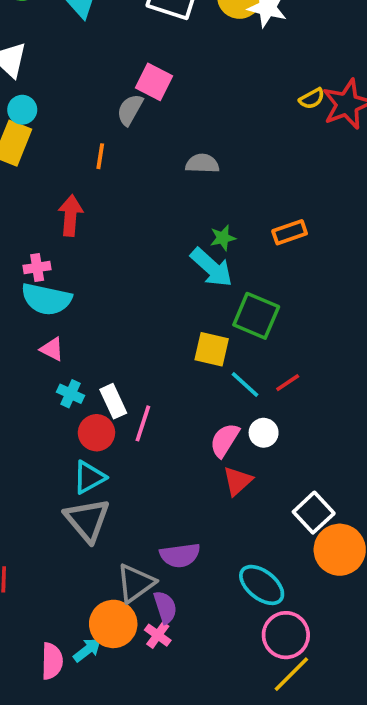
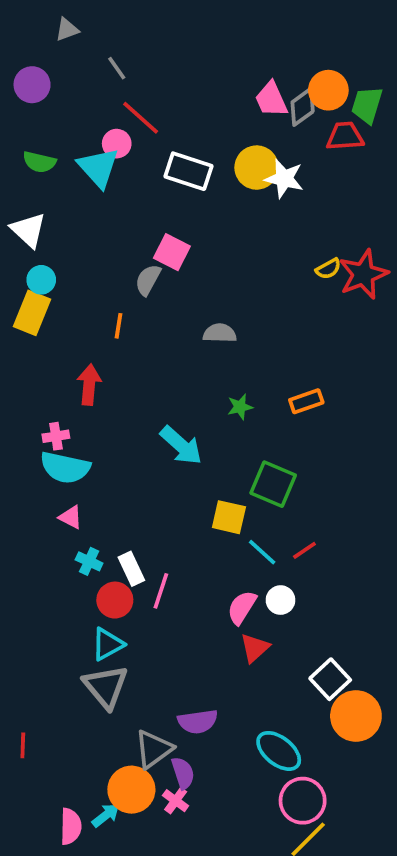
cyan arrow: (212, 268) -> (181, 445), moved

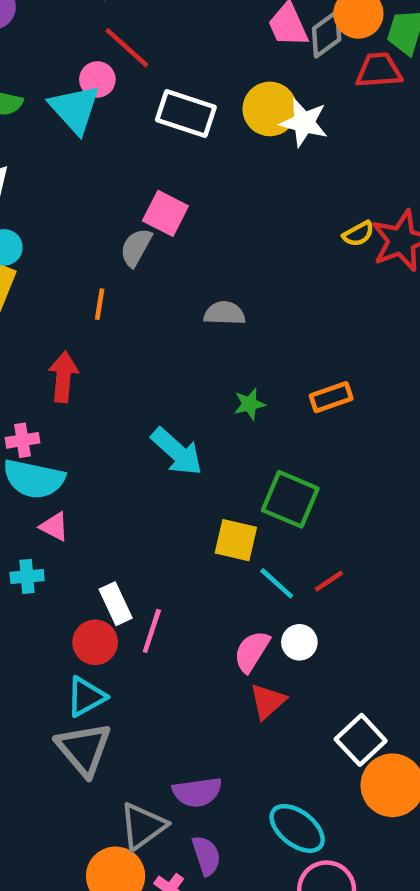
pink triangle: (71, 517) -> (54, 527), moved
cyan cross: (89, 561) -> (27, 576), moved, turned -30
purple semicircle: (183, 773) -> (206, 856), moved

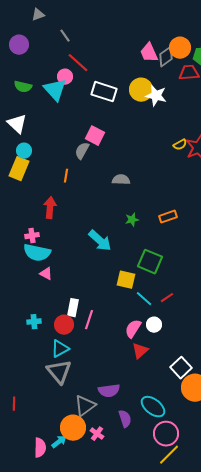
cyan cross: (27, 576) -> (34, 322), moved
white rectangle: (116, 604) -> (73, 308), turned 36
purple semicircle: (206, 856) -> (125, 419), moved

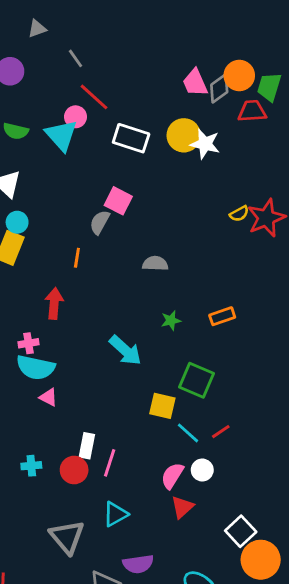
cyan triangle: (60, 349) -> (115, 514), moved

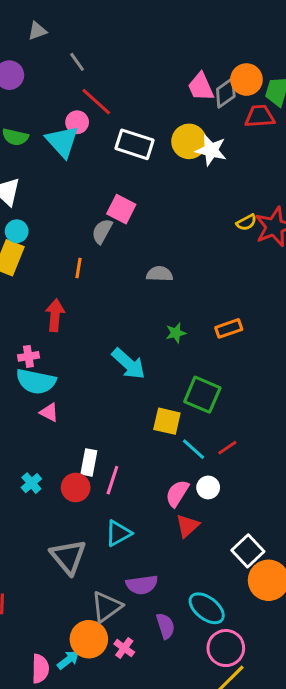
cyan cross: (31, 466) -> (31, 483), turned -36

